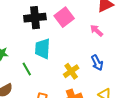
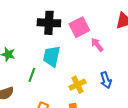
pink arrow: (97, 31) -> (97, 45), moved
green line: (27, 69) -> (32, 75), turned 40

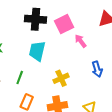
green line: (32, 75) -> (20, 77), moved
blue arrow: (106, 80) -> (97, 69), moved

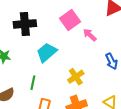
black cross: (35, 19) -> (25, 24), moved
cyan trapezoid: (37, 51) -> (47, 52), turned 45

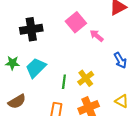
cyan trapezoid: (47, 52) -> (36, 68), moved
green line: (33, 83) -> (64, 82), moved

